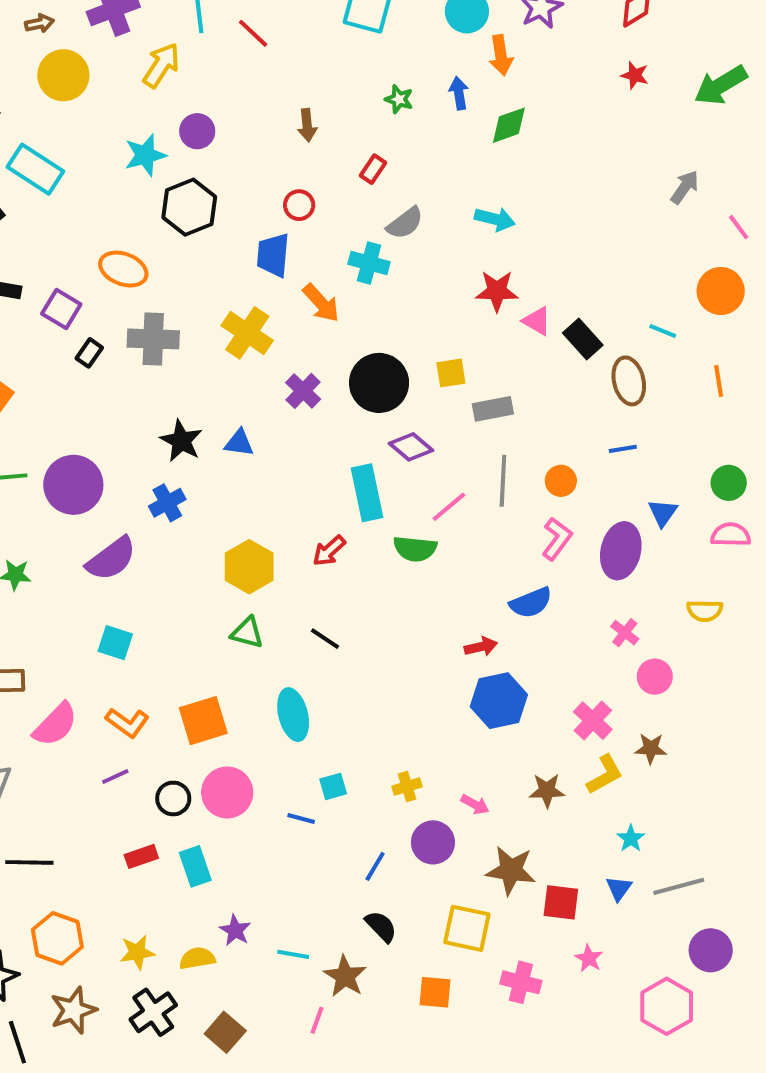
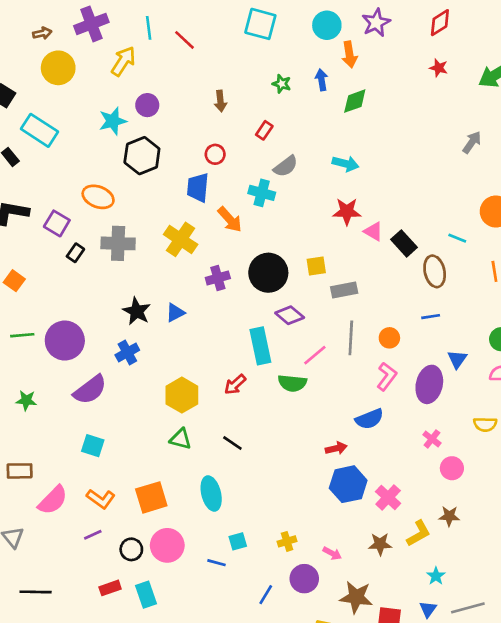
purple cross: (303, 391) -> (218, 278), turned 30
blue triangle: (239, 443) -> (175, 313), turned -36
pink cross: (593, 721) -> (388, 497), moved

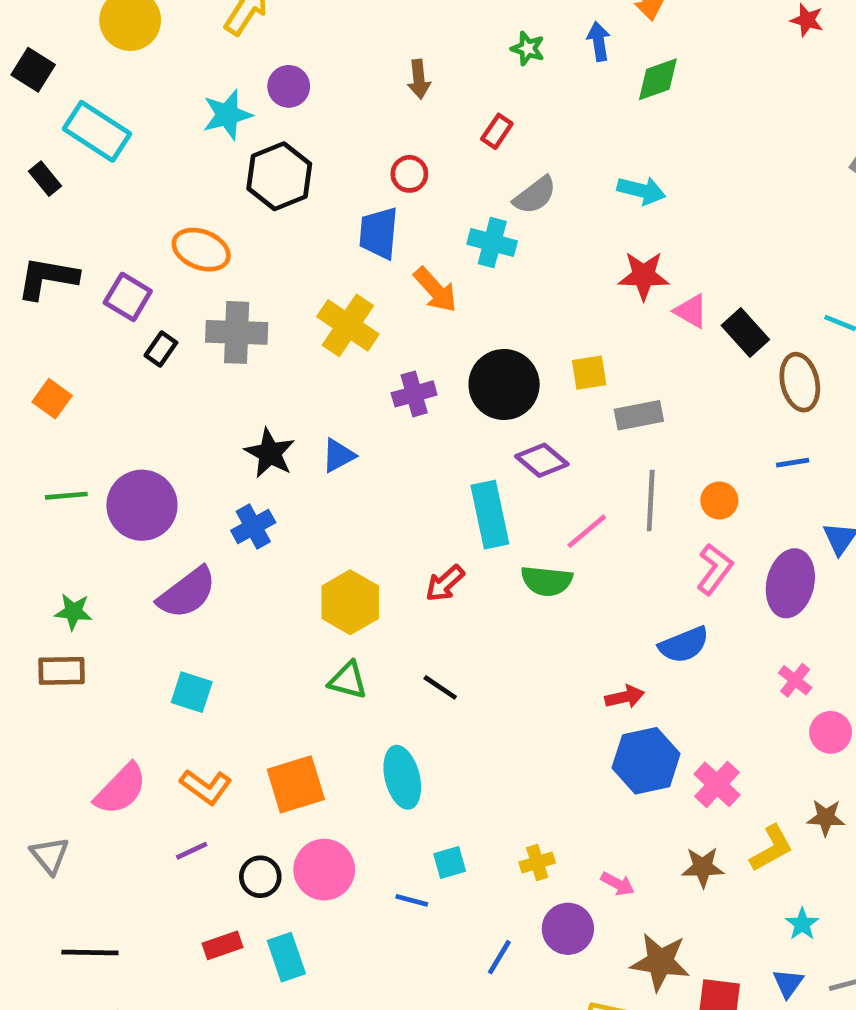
brown rectangle: (20, 471) -> (62, 671), moved

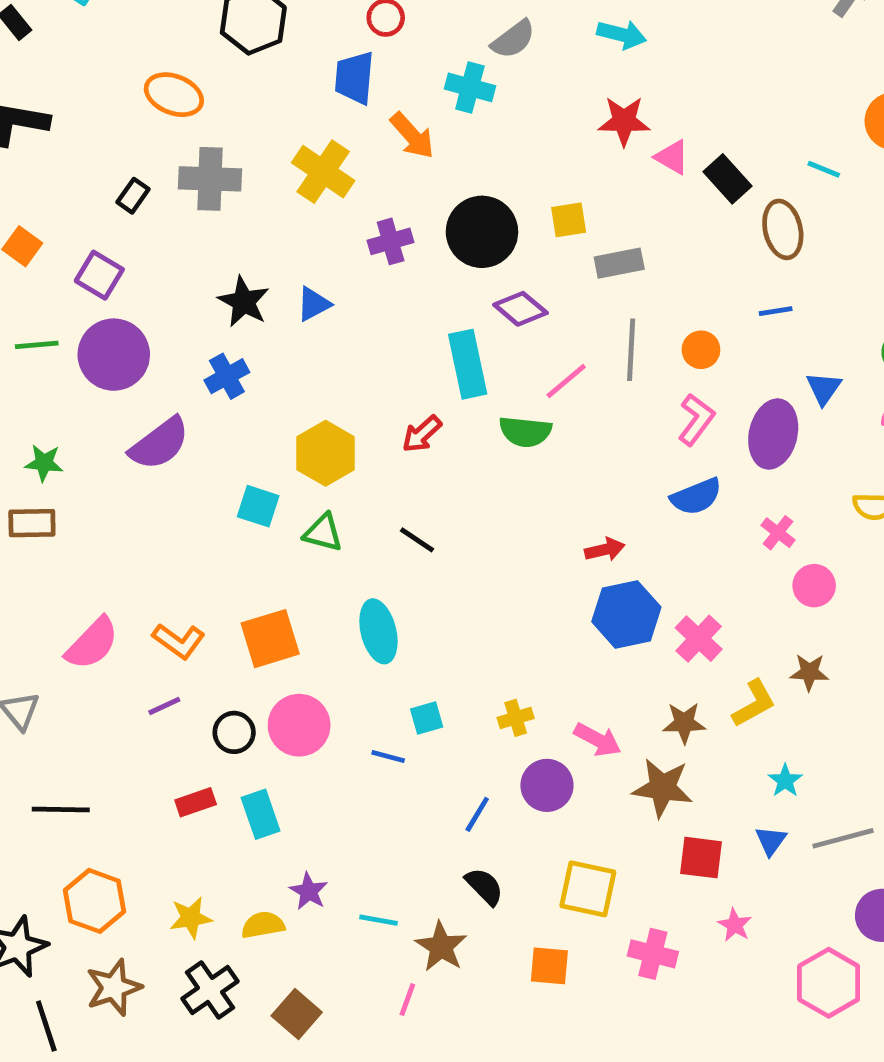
purple square: (128, 297) -> (99, 275), moved
blue semicircle: (684, 645) -> (696, 497), moved
cyan square: (192, 692) -> (258, 506), moved
pink arrow: (618, 884) -> (598, 740), size x1.4
brown star: (660, 962) -> (662, 788), moved

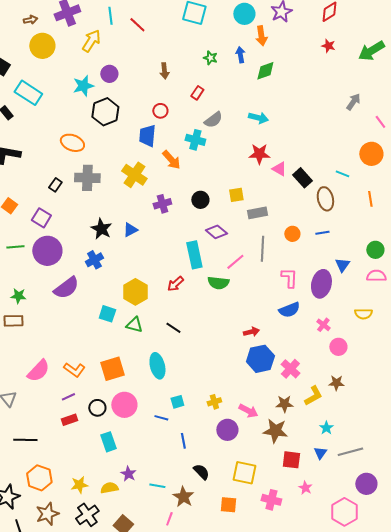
black circle: (482, 232) -> (200, 200), size x0.6
orange circle: (701, 350) -> (292, 234), moved
pink L-shape: (696, 420) -> (289, 278), turned -35
red rectangle: (196, 802) -> (69, 420), moved
blue line: (477, 814) -> (183, 441), moved, turned -42

